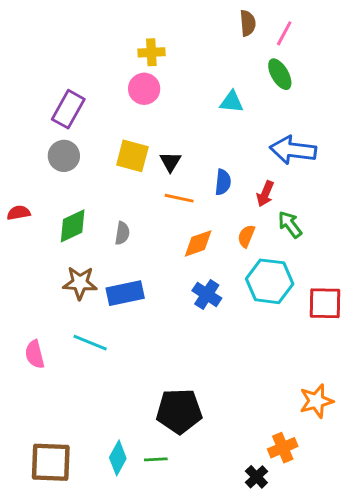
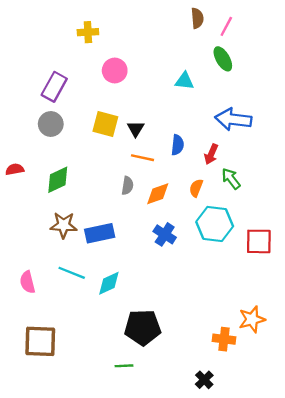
yellow cross: (151, 52) -> (88, 32), moved
gray semicircle: (122, 233) -> (127, 186), moved
orange cross: (283, 448) -> (224, 339), moved, turned 30
cyan diamond: (118, 458) -> (109, 283), moved, turned 36
brown square: (51, 462) -> (40, 341), moved

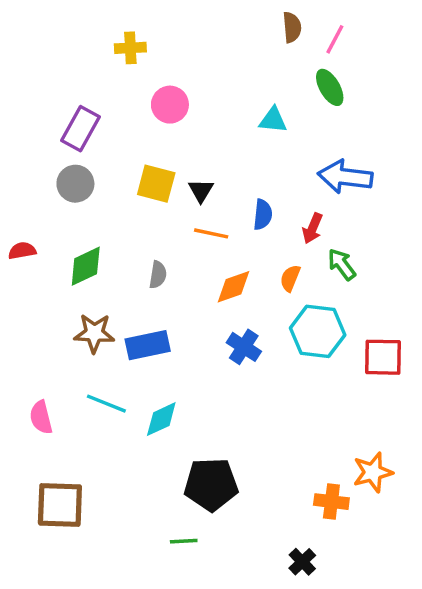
gray semicircle: (127, 186) -> (158, 275), moved

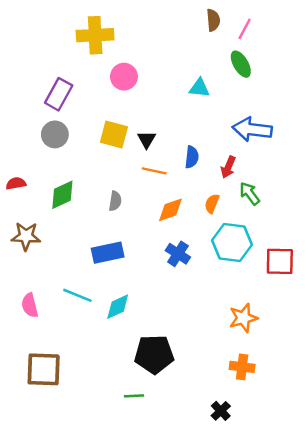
yellow cross: (130, 48) -> (95, 35), size x1.6
brown star: (94, 333) -> (26, 236), moved
orange star: (373, 472) -> (243, 318), moved

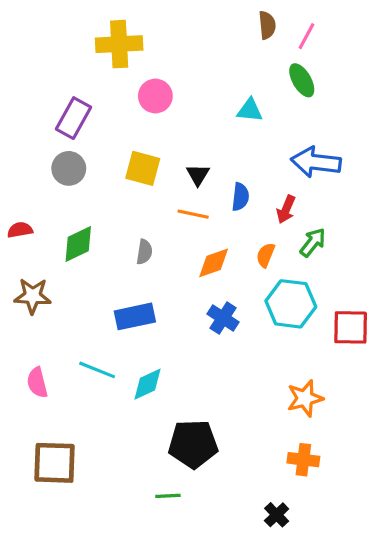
black triangle: (147, 139) -> (198, 175), moved
green arrow: (250, 193) -> (313, 242), turned 75

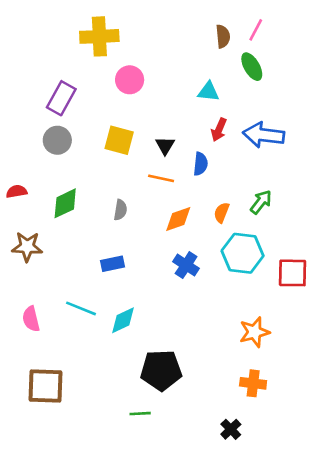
brown semicircle: (267, 25) -> (223, 36), moved
red arrow: (286, 209) -> (219, 130), moved
blue rectangle: (135, 316) -> (112, 264), size x0.7

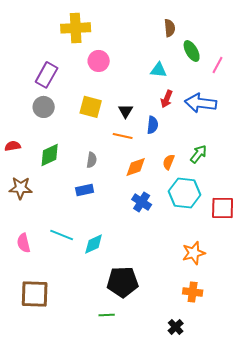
pink line: (256, 30) -> (218, 65), moved
blue rectangle: (112, 264) -> (85, 190), moved

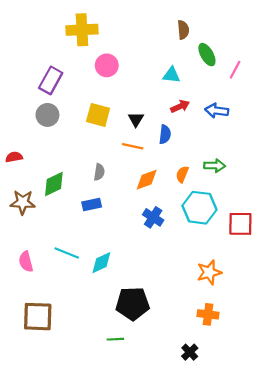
red arrow: (167, 99) -> (180, 106), turned -138
blue arrow: (201, 103) -> (217, 111), size x0.7
green arrow: (199, 154) -> (215, 166), turned 54
green diamond: (50, 155) -> (54, 184), moved

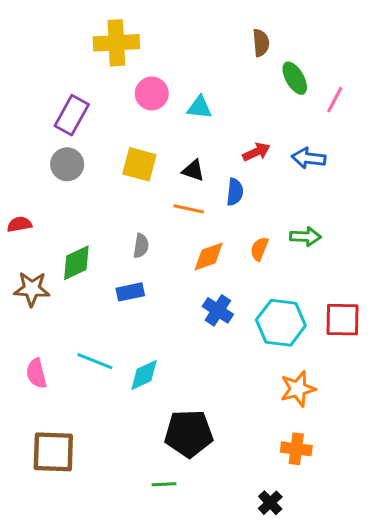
cyan triangle: (171, 75) -> (199, 107), moved
black triangle: (136, 119) -> (193, 170), turned -42
cyan hexagon: (199, 208) -> (281, 323), moved

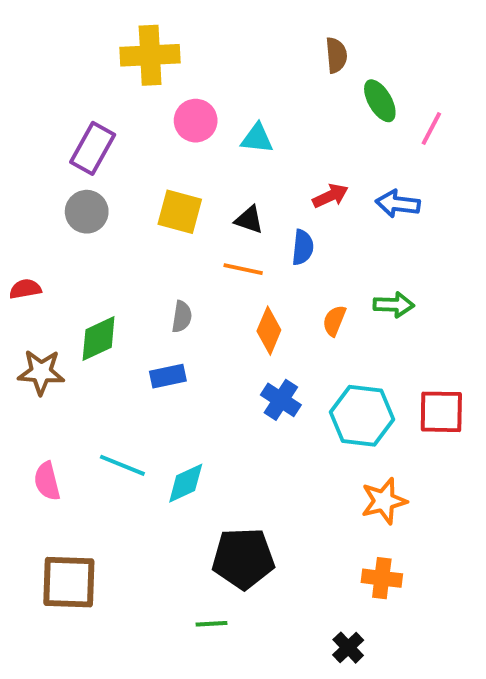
orange diamond: (209, 257) -> (269, 331), turned -48

